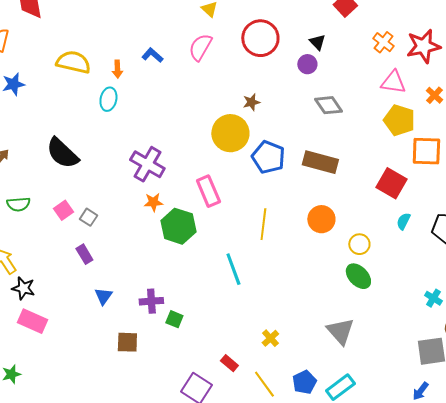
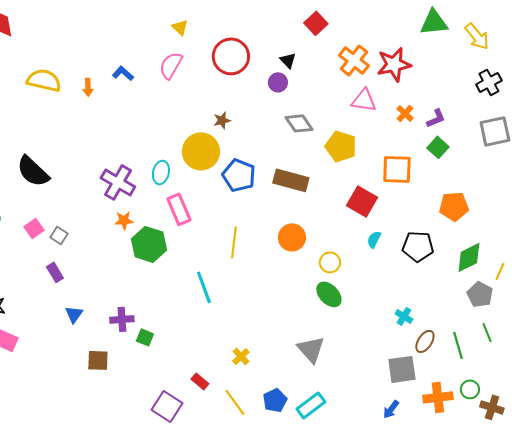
orange cross: (383, 42) -> (354, 60), size x1.4
cyan ellipse: (108, 99) -> (161, 172), moved
yellow pentagon: (399, 120) -> (341, 146), moved

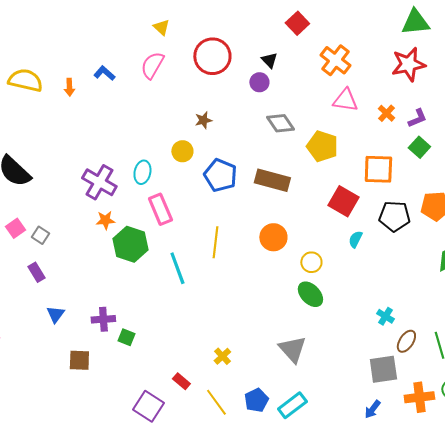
red star: (394, 64) -> (408, 64), moved
yellow circle: (201, 151) -> (182, 151), size x0.6
black pentagon: (418, 246) -> (394, 216), moved
cyan line: (204, 287) -> (177, 268), moved

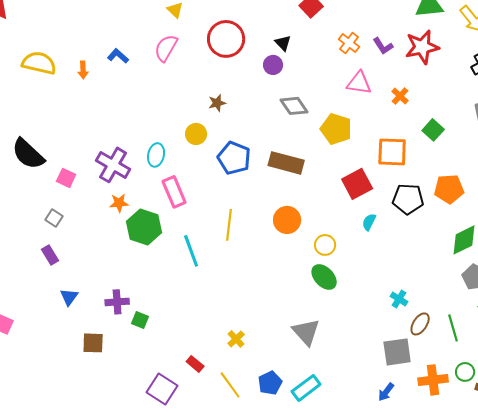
orange cross: (335, 60) -> (349, 43), size x0.7
purple L-shape: (417, 118) -> (383, 46), moved, turned 80
red square: (343, 201) -> (357, 184), turned 32
pink square: (15, 228) -> (66, 178), moved, turned -30

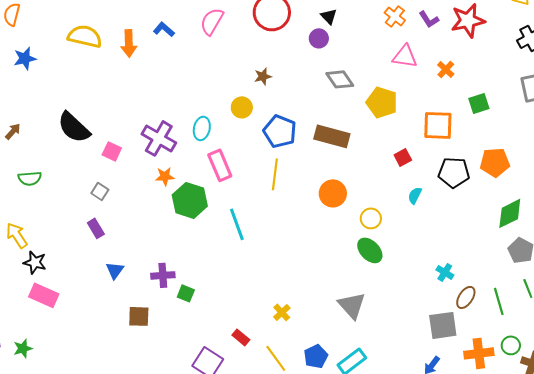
orange arrow: (83, 70) -> (129, 43), size x1.5
green square: (433, 130) -> (479, 103), turned 30
red square: (357, 184) -> (403, 157), size x0.6
yellow line: (229, 225) -> (275, 174), moved

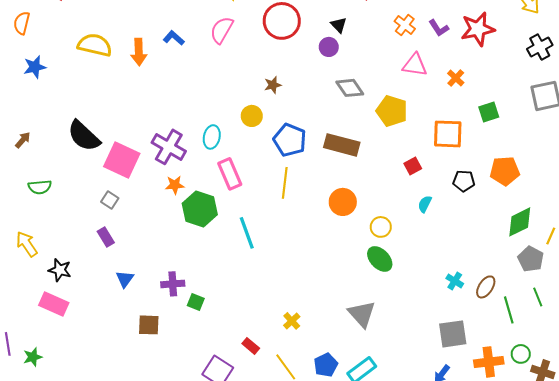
pink square: (112, 151) -> (122, 160), size x1.8
black pentagon: (454, 172) -> (464, 181), size x0.7
black star: (35, 262) -> (60, 270), moved
brown ellipse: (466, 297) -> (486, 287), moved

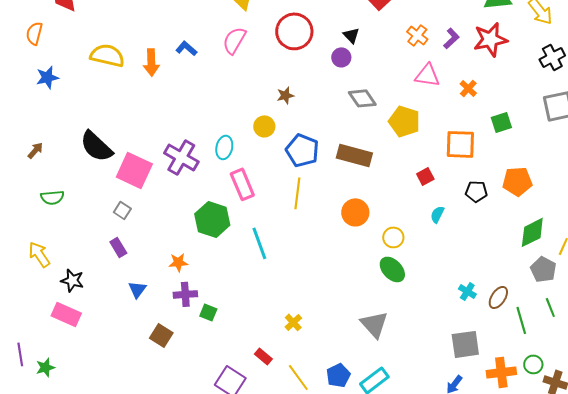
purple L-shape: (439, 28) -> (451, 38), turned -100
orange star: (175, 185) -> (178, 262), moved
yellow cross: (292, 321) -> (293, 322), moved
brown square: (149, 325) -> (161, 335), turned 30

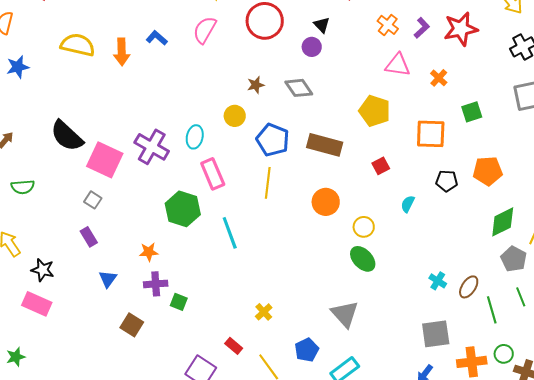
gray diamond: (362, 98) -> (299, 88), moved
red square: (425, 176) -> (381, 166), moved
blue pentagon: (338, 375) -> (307, 350), moved

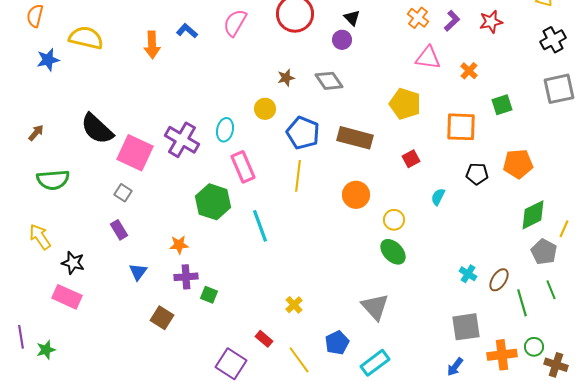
red star: (461, 29) -> (491, 22), size x0.7
yellow semicircle: (78, 45) -> (86, 38), moved
green semicircle: (23, 187) -> (53, 180), size x1.4

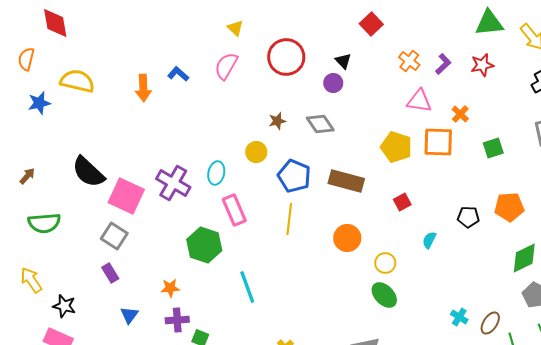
orange square: (461, 127) -> (438, 142), moved
gray square: (123, 193) -> (114, 236), size x1.5
cyan line: (260, 226) -> (247, 287), moved

